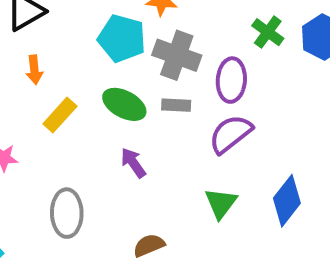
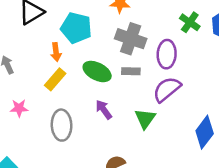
cyan pentagon: (122, 38) -> (76, 28), moved
orange arrow: (34, 70) -> (56, 52), moved
green triangle: (221, 203) -> (145, 119), moved
gray ellipse: (67, 213) -> (62, 125), moved

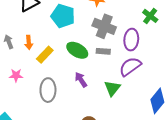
orange arrow: (56, 52) -> (29, 42), moved

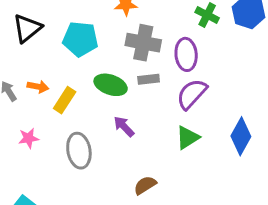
orange arrow: (29, 42) -> (38, 87), turned -64
green triangle: (112, 88) -> (188, 138), moved, turned 30

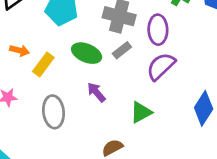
gray rectangle: (149, 79) -> (122, 50), turned -36
green triangle: (188, 138) -> (141, 112), moved

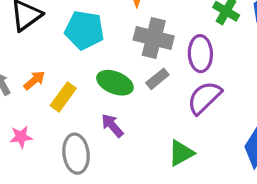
orange arrow: (20, 50) -> (34, 80), turned -54
purple arrow: (96, 92) -> (112, 126), moved

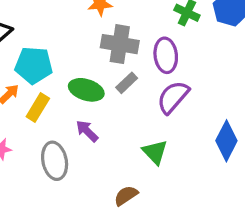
cyan pentagon: (84, 30) -> (34, 65), moved
green triangle: (181, 153) -> (155, 152), turned -40

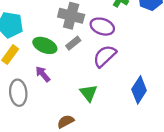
purple ellipse: (166, 55) -> (102, 27), turned -70

